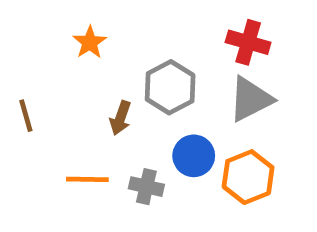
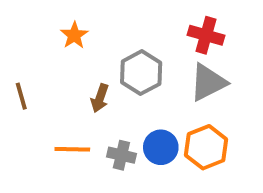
blue circle: (194, 156) -> (161, 147), moved

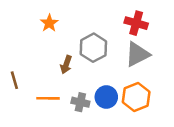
brown line: (21, 96) -> (14, 80), moved

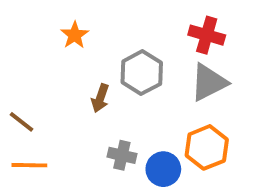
brown line: (14, 80) -> (21, 122), turned -36
blue circle: (106, 97) -> (163, 169), moved
orange line: (48, 98) -> (29, 165), moved

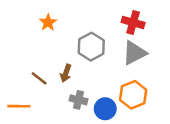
brown arrow: (100, 98) -> (66, 73), moved
brown line: (21, 122) -> (39, 78), moved

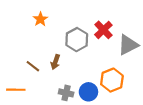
red cross: (133, 22) -> (103, 30), moved, turned 30
gray triangle: (134, 53) -> (128, 45), moved
gray cross: (79, 100) -> (66, 93), moved

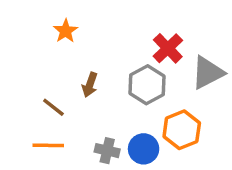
gray hexagon: (77, 40) -> (147, 85), moved
brown arrow: (55, 62) -> (90, 85), moved
orange line: (16, 90) -> (48, 145), moved

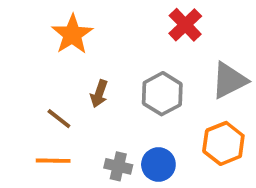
orange star: (66, 31) -> (72, 34), size x1.5
red cross: (168, 48) -> (185, 25), moved
orange hexagon: (182, 130) -> (223, 143), moved

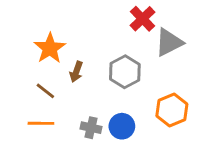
orange star: (72, 34) -> (50, 48), moved
gray triangle: (229, 80) -> (169, 42), moved

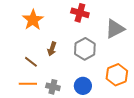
red cross: (142, 19) -> (80, 13), moved, turned -30
orange star: (50, 48) -> (33, 20), moved
gray cross: (91, 128) -> (53, 87), moved

